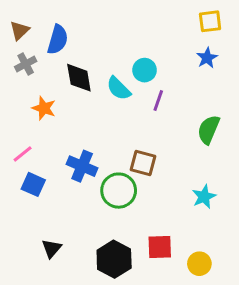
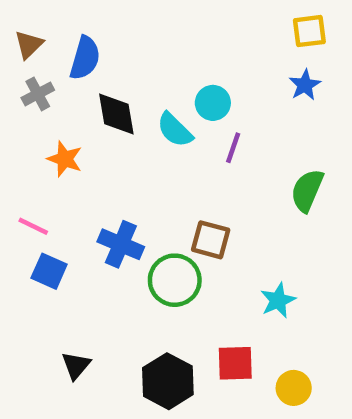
pink line: (23, 154) -> (33, 226), turned 65
cyan star: (204, 197) -> (278, 300), moved

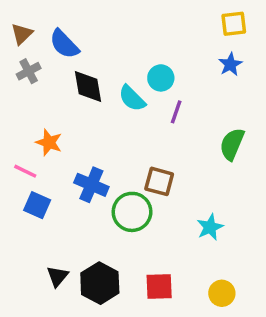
blue semicircle: (85, 58) -> (64, 44), turned 120
orange star: (65, 159) -> (49, 142), moved
red square: (235, 363) -> (159, 286), moved
black hexagon: (168, 381) -> (100, 283), moved

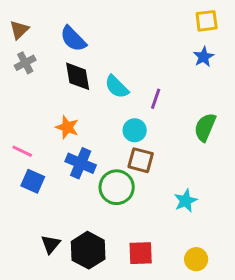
blue semicircle: (64, 44) -> (73, 39), moved
cyan circle: (161, 78) -> (135, 130), moved
orange star: (49, 142) -> (67, 127), moved

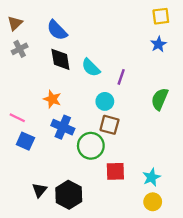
cyan star: (186, 201) -> (152, 177), moved
red square: (141, 253) -> (115, 171), moved

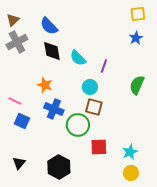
gray cross: (20, 49) -> (17, 42), size x1.5
black triangle: (39, 190) -> (19, 163), moved

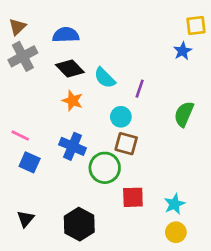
yellow square: (138, 14) -> (196, 25), moved
blue semicircle: (49, 26) -> (66, 35), turned 132
black diamond: (52, 51) -> (70, 68), turned -35
orange star: (45, 85) -> (73, 101), moved

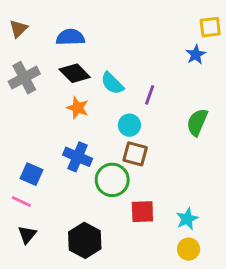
gray cross: (23, 56) -> (24, 78), moved
pink line: (20, 136) -> (21, 202), moved

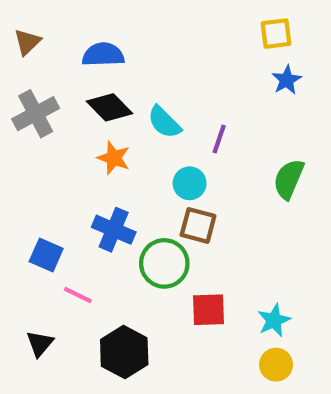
yellow square: (210, 27) -> (276, 34), moved
pink line: (21, 202) -> (78, 295), moved

